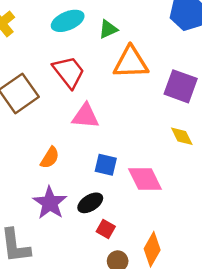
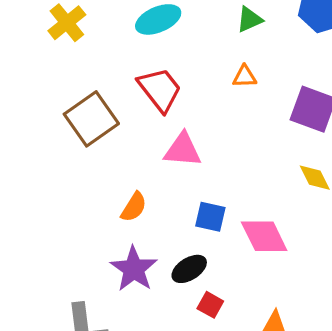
green triangle: (108, 29) -> (249, 19), moved
orange triangle: (131, 62) -> (245, 77), size x0.5

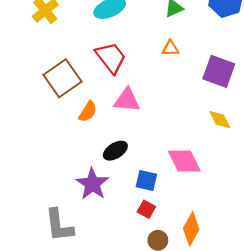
orange semicircle: (134, 207) -> (88, 112), moved
blue square: (210, 217) -> (146, 181), moved
black ellipse: (189, 269) -> (115, 151), moved

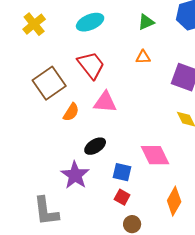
orange diamond: (191, 229) -> (174, 201), moved

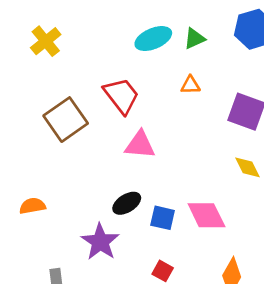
cyan ellipse: (90, 22) -> (153, 39), moved
orange semicircle: (71, 112) -> (32, 206), moved, turned -132
blue square: (122, 172) -> (163, 218), moved

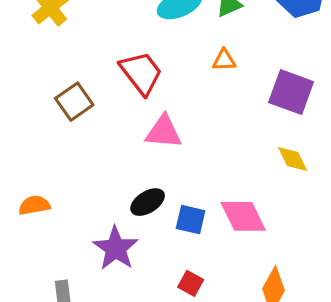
brown square: (66, 120) -> (74, 102), size x0.7

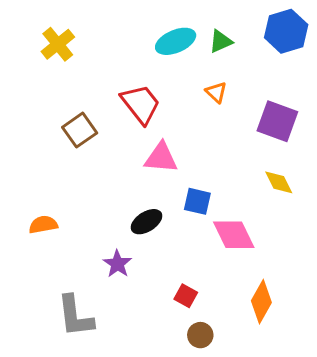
orange triangle: (224, 60) -> (216, 92), turned 45
blue square: (191, 220) -> (197, 201), moved
purple star: (116, 248) -> (117, 264), size x0.7

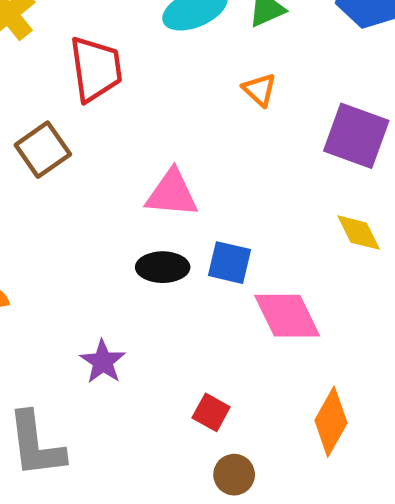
red trapezoid: (141, 104) -> (96, 69), moved, turned 30
black ellipse: (146, 222) -> (163, 267), moved, turned 32

